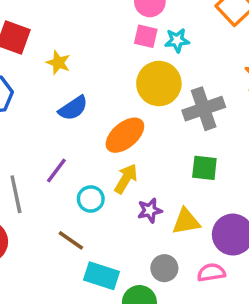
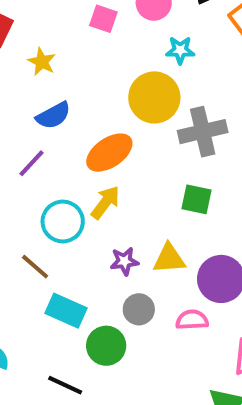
pink square: (146, 36) -> (103, 19), moved
purple line: (56, 171) -> (31, 163), moved
cyan circle: (91, 199) -> (63, 221), size x1.4
purple star: (150, 210) -> (124, 261), moved

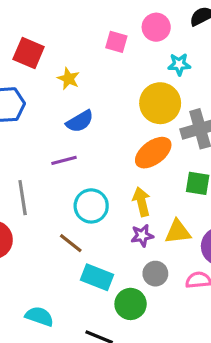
orange ellipse: (109, 153) -> (153, 153), moved
purple line: (31, 163) -> (64, 160), turned 35
yellow arrow: (105, 202) -> (141, 202), moved, turned -48

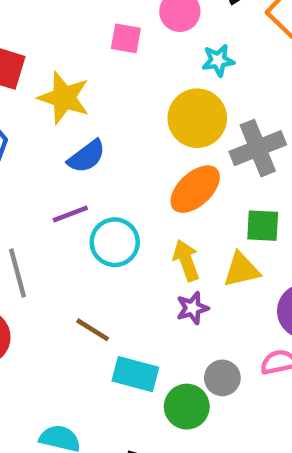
yellow star: (69, 79) -> (64, 98), size x1.6
cyan circle: (91, 206) -> (115, 242), moved
yellow triangle: (178, 232) -> (241, 270), moved
gray circle: (155, 274) -> (222, 378), moved

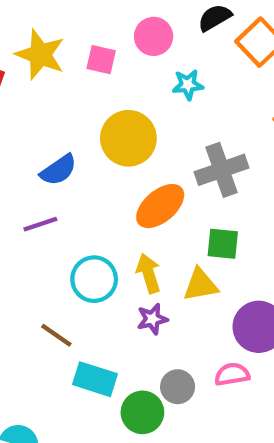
yellow star: (64, 98) -> (40, 55), moved
yellow circle: (197, 118) -> (128, 138), moved
cyan circle: (115, 242) -> (94, 279), moved

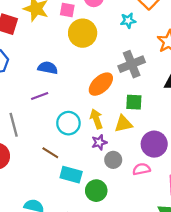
cyan star: (188, 85) -> (128, 21), moved
yellow circle: (128, 138) -> (83, 33), moved
blue semicircle: (58, 170) -> (48, 68), turned -132
gray circle: (178, 387) -> (113, 160), moved

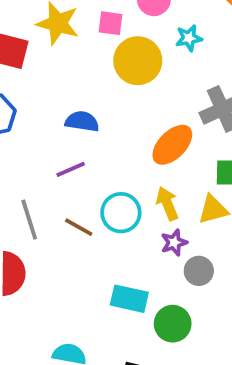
cyan star: (128, 21) -> (189, 38), moved
brown line: (50, 153) -> (79, 227), moved

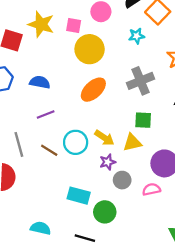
cyan star: (189, 38) -> (137, 36), moved
blue semicircle: (82, 121) -> (40, 82), moved
orange ellipse: (172, 145) -> (93, 90), moved
yellow arrow: (167, 204) -> (104, 138), turned 144

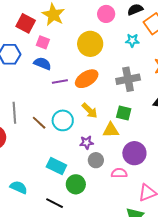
pink square: (74, 25) -> (43, 42), moved
purple line: (46, 114) -> (60, 82), moved
yellow arrow: (104, 138) -> (90, 111), moved

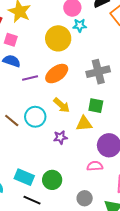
cyan star: (132, 40) -> (80, 25), moved
gray circle: (96, 160) -> (85, 198), moved
cyan rectangle: (56, 166) -> (24, 177), moved

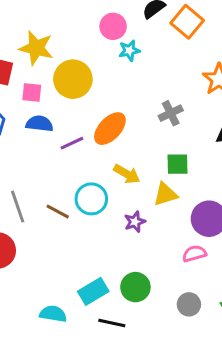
yellow circle: (58, 38) -> (73, 79), moved
gray cross: (98, 72) -> (171, 113), size x0.7
cyan rectangle: (24, 177) -> (93, 291), turned -42

